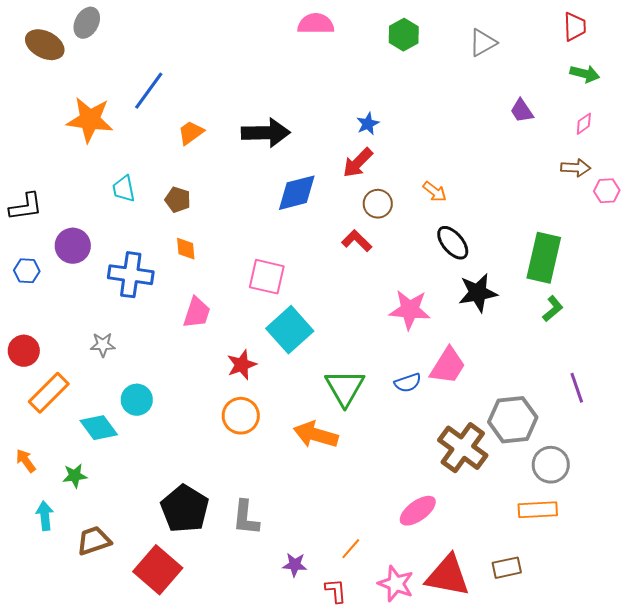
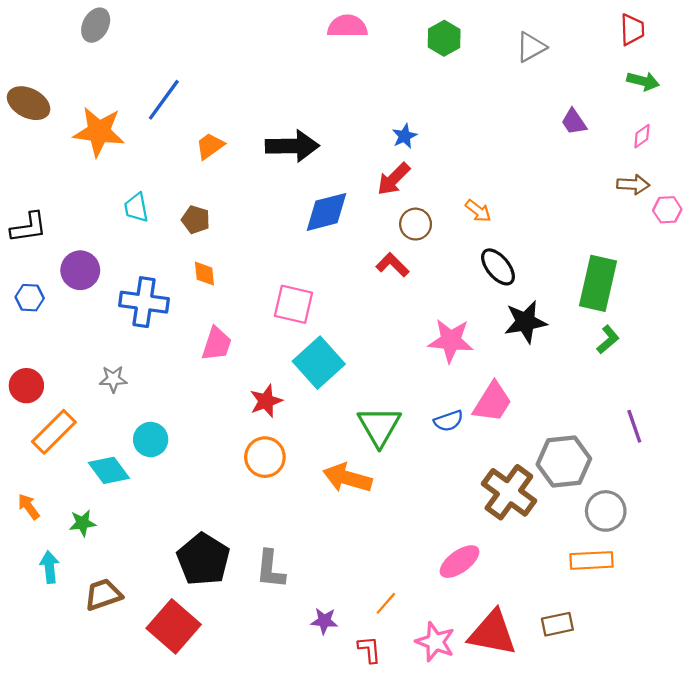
brown ellipse: (45, 45) -> (29, 103), moved

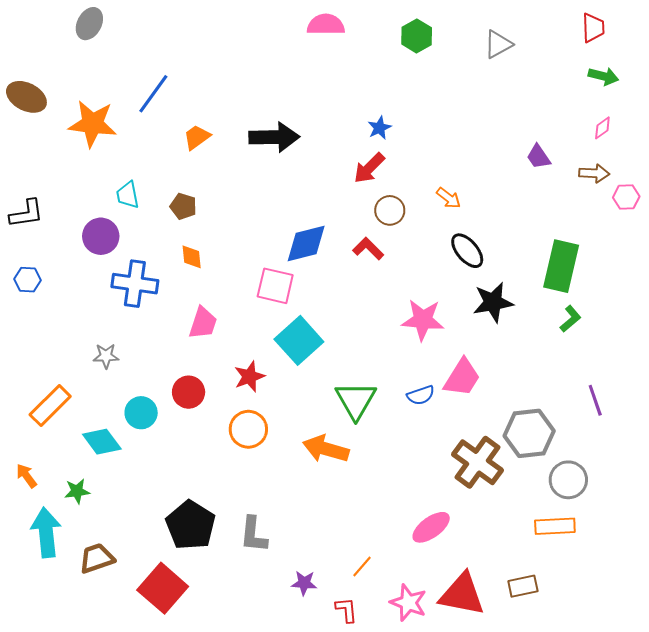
purple trapezoid: (574, 122) -> (538, 157), moved
blue diamond: (326, 212) -> (306, 243), moved
purple circle: (80, 270) -> (101, 236), moved
red circle: (26, 386) -> (189, 392), moved
cyan arrow: (49, 567) -> (46, 532), size x1.6

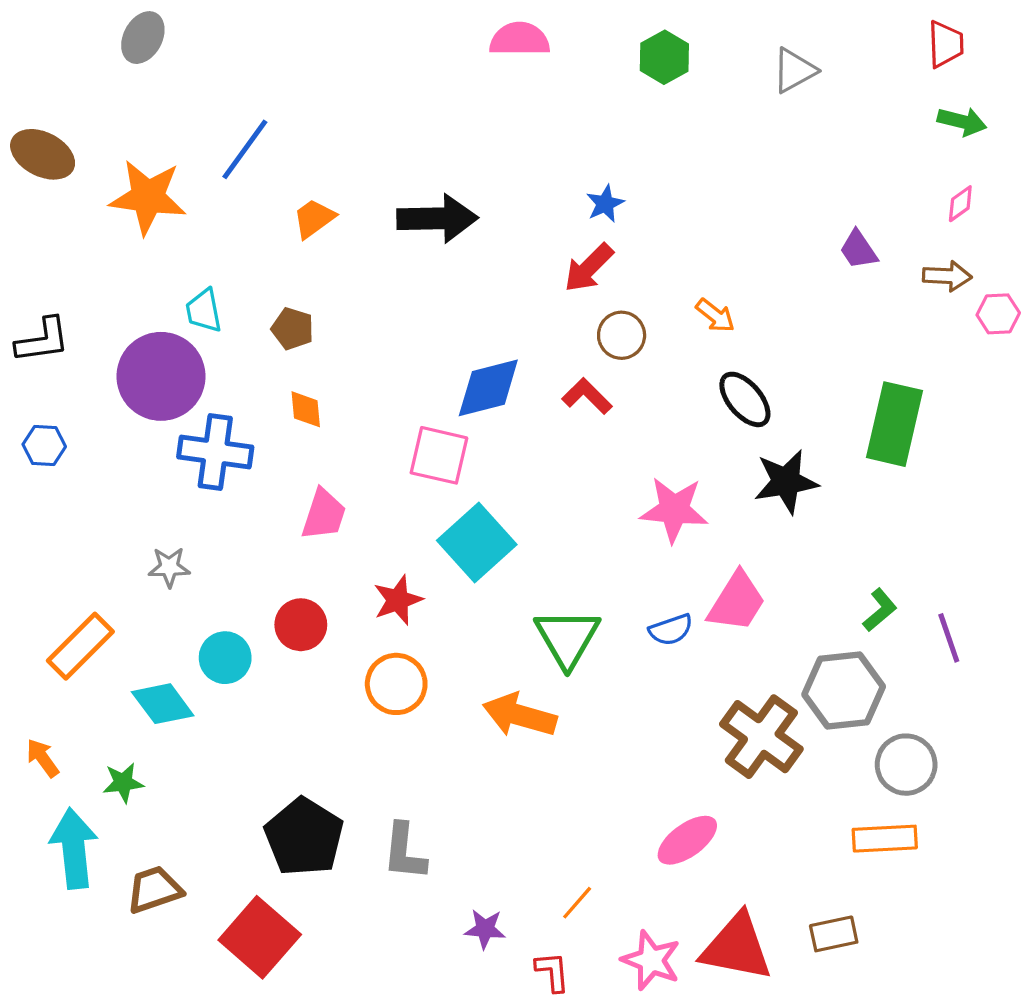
purple circle: (101, 236) -> (161, 376), size x1.5
green L-shape: (570, 319) -> (880, 610), moved

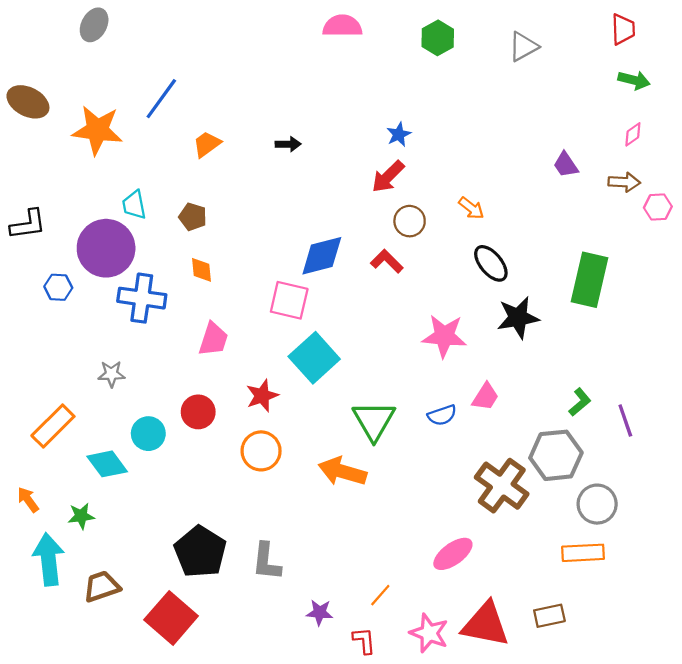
black arrow: (437, 218) -> (288, 144), size x0.5
blue hexagon: (44, 445) -> (58, 287), moved
pink trapezoid: (737, 602) -> (485, 397), size x0.7

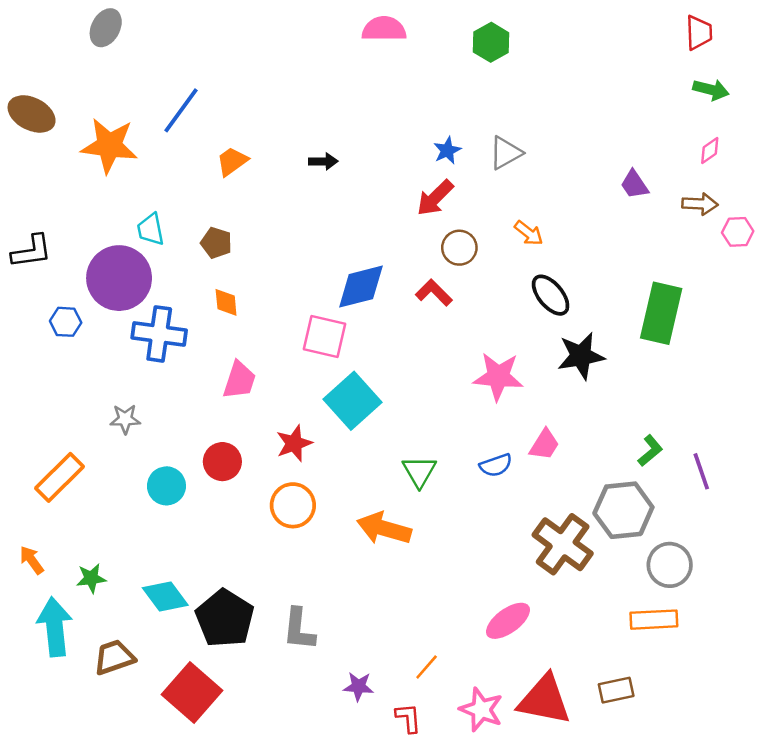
gray triangle: (523, 47) -> (506, 153), moved
green triangle: (374, 421) -> (419, 471), size x0.7
cyan diamond: (107, 464) -> (165, 596), moved

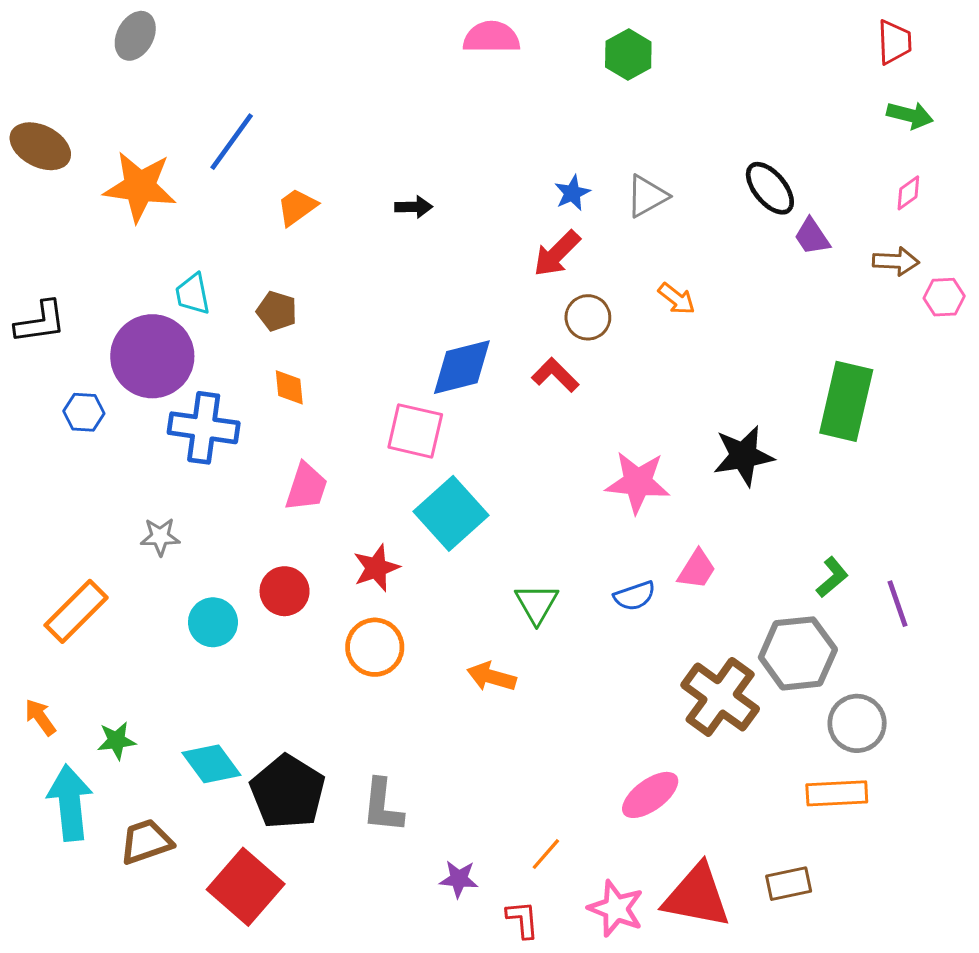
black ellipse: (551, 295) -> (770, 188), moved
orange arrow: (384, 528) -> (491, 677), size x0.7

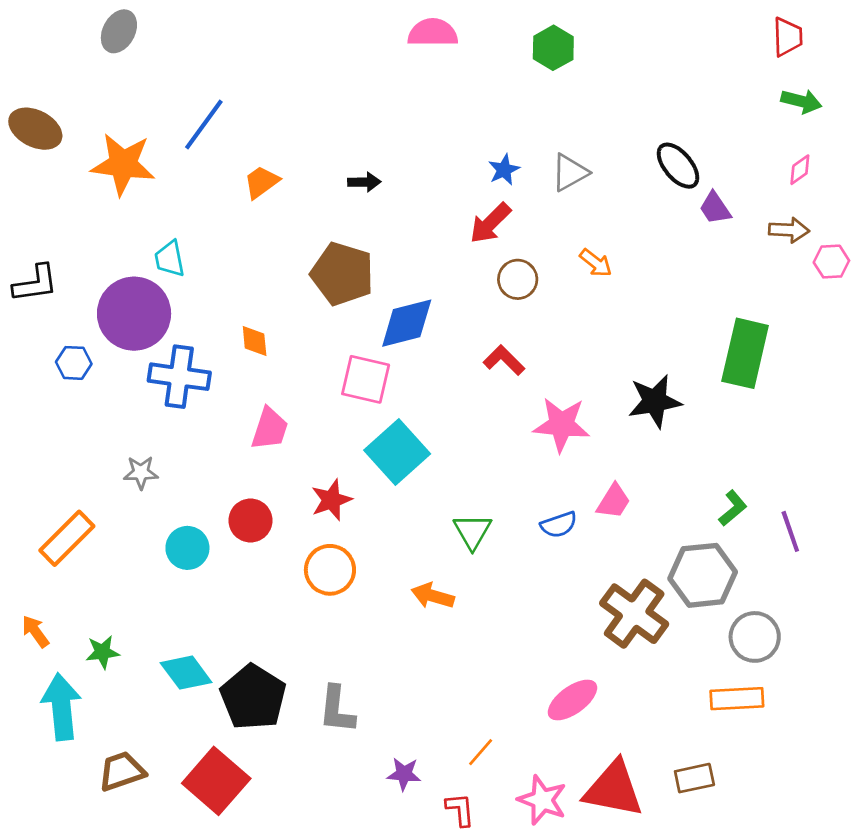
brown pentagon: (277, 311) -> (342, 274), moved, size x1.8
red L-shape: (555, 375) -> (504, 360), moved
brown trapezoid: (146, 842) -> (122, 771), moved

